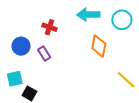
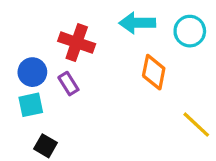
red cross: (49, 27) -> (77, 43), size x1.5
cyan square: (15, 79) -> (31, 105), moved

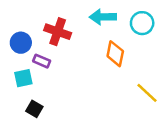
blue circle: (32, 72) -> (21, 43), moved
purple rectangle: (68, 84) -> (42, 61), moved, turned -35

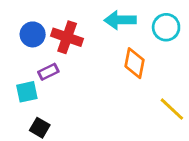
blue circle: (21, 43) -> (33, 34), moved
purple rectangle: (42, 61) -> (48, 72), turned -49

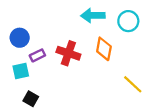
blue circle: (33, 34) -> (20, 38), moved
red cross: (67, 37) -> (68, 53), moved

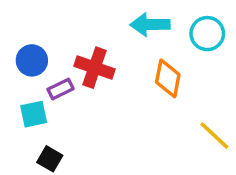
red cross: (68, 53) -> (95, 68), moved

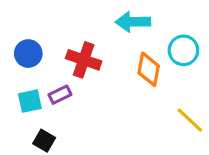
cyan circle: (207, 34) -> (183, 50), moved
purple rectangle: (61, 89) -> (60, 95), moved

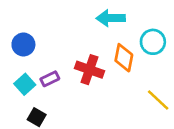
red cross: (84, 60) -> (89, 70), moved
cyan square: (30, 101) -> (25, 84), turned -30

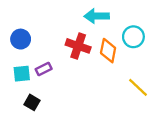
red cross: (89, 70) -> (78, 46), moved
cyan square: (25, 84) -> (22, 74), turned 36

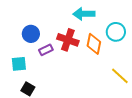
blue circle: (21, 39) -> (31, 34), moved
purple rectangle: (44, 69) -> (46, 50), moved

